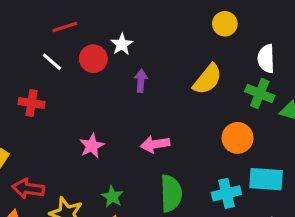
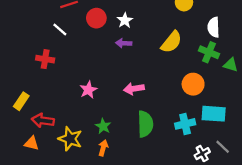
white star: (122, 44) -> (125, 20), moved
red circle: (93, 59) -> (96, 18), moved
purple arrow: (141, 81) -> (124, 43), turned -91

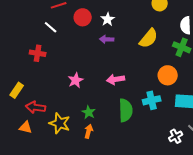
cyan cross: (185, 124) -> (152, 100), moved

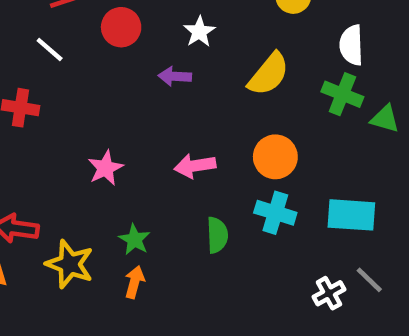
white star: (108, 19) -> (199, 32), moved
orange circle: (168, 75) -> (275, 157), moved
cyan cross: (152, 100) -> (275, 213), turned 30
green semicircle: (126, 110) -> (217, 235), size x0.7

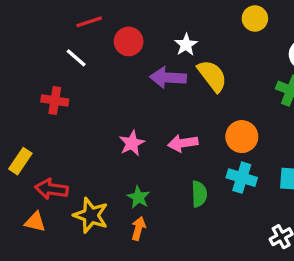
yellow semicircle: (269, 74) -> (212, 76), moved, turned -76
purple arrow: (175, 76) -> (168, 78), size x1.5
pink star: (105, 168) -> (132, 143), moved

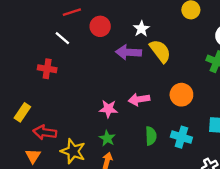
pink star: (132, 143) -> (108, 109), moved, turned 30
cyan cross: (242, 178) -> (181, 137), moved
orange triangle: (35, 222) -> (33, 156), turned 49

